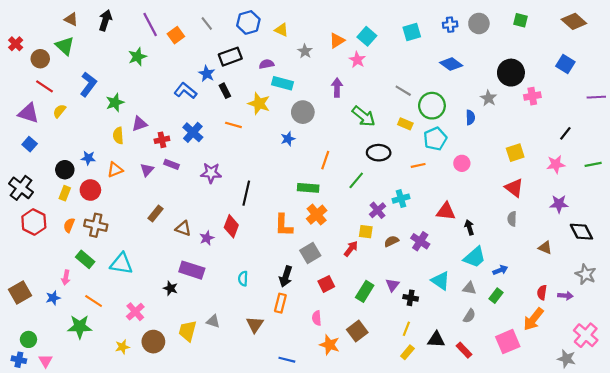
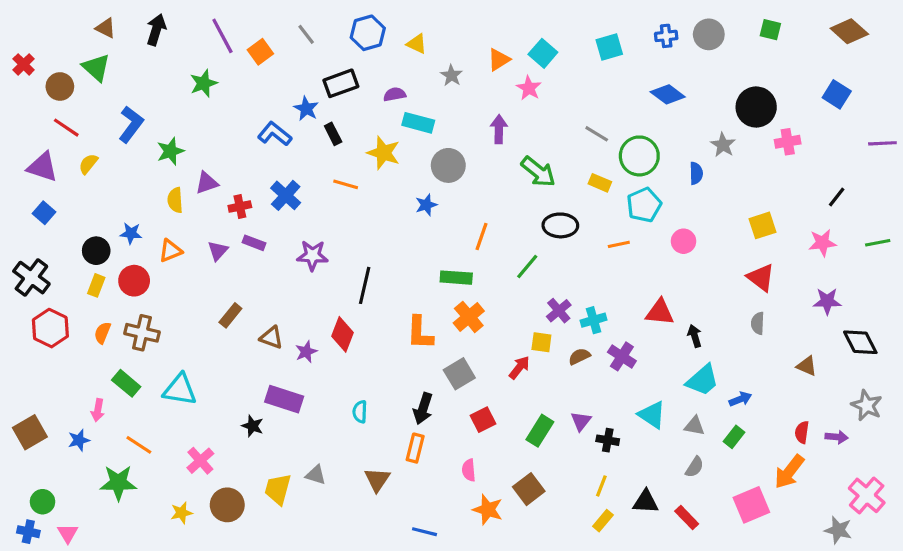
cyan cross: (401, 199) -> (594, 320), moved

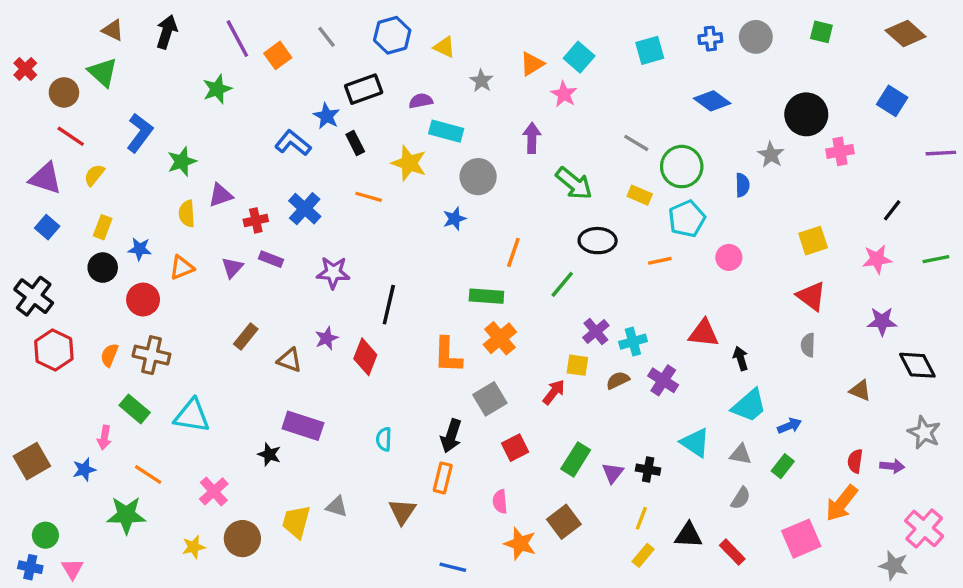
yellow rectangle: (96, 285) -> (103, 227), moved
purple star: (306, 352) -> (327, 338), moved
purple triangle: (581, 421) -> (613, 473), moved

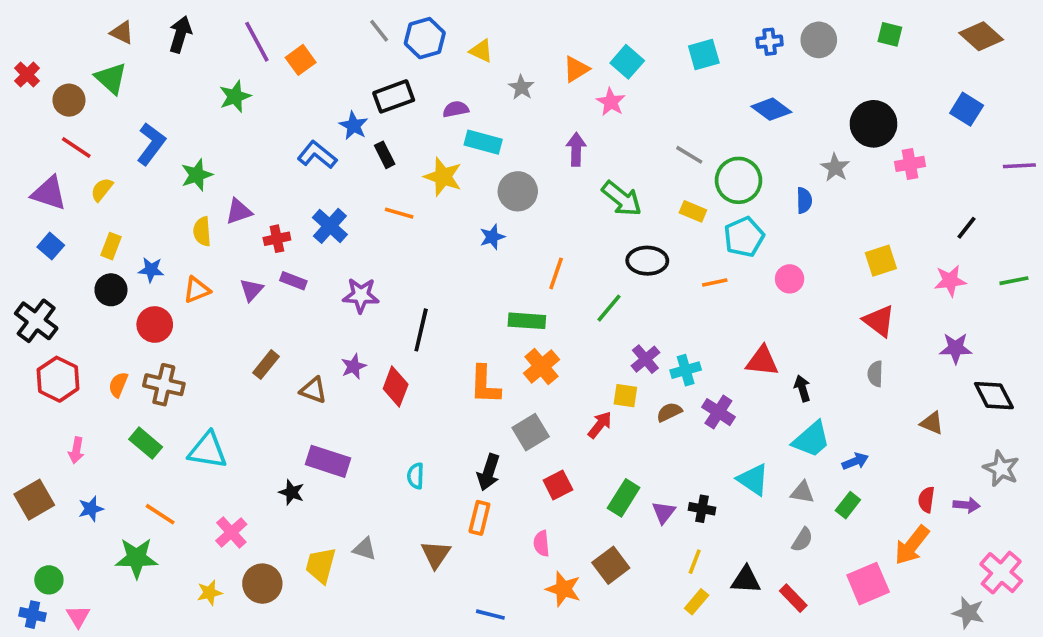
gray line: (327, 37) -> (379, 31), moved
pink arrow: (104, 438) -> (76, 450), moved

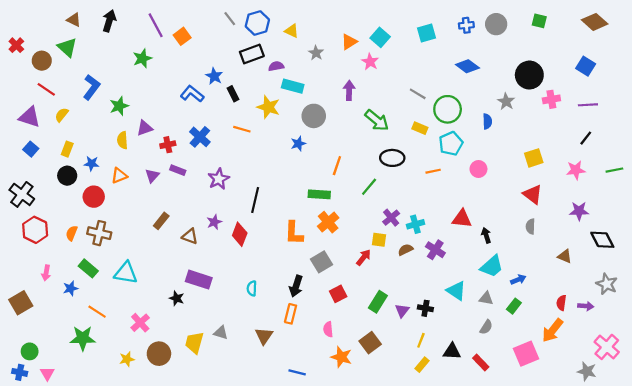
black rectangle: (394, 96) -> (252, 54), moved
purple line: (1019, 166) -> (588, 105), moved
purple star: (361, 295) -> (219, 179), turned -30
blue star: (91, 509) -> (71, 288), moved

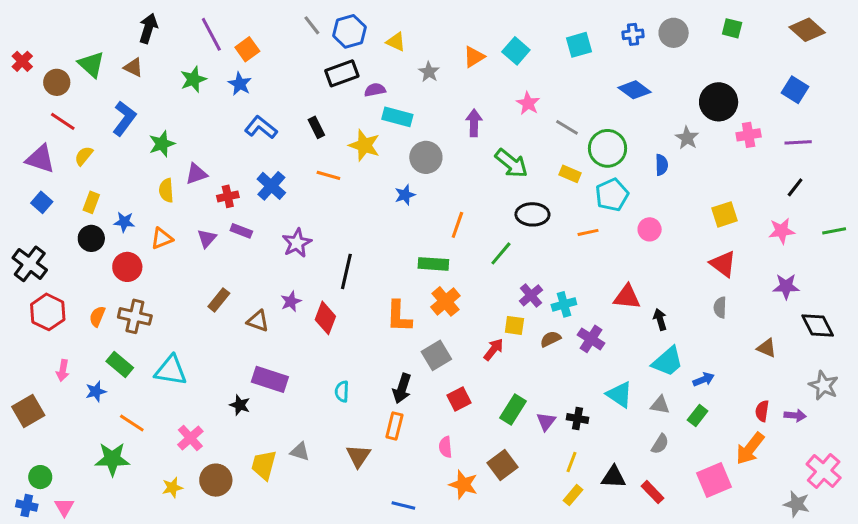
brown triangle: (74, 20) -> (133, 67), moved
pink star: (370, 62) -> (528, 103), moved
blue star: (214, 76) -> (240, 84), moved

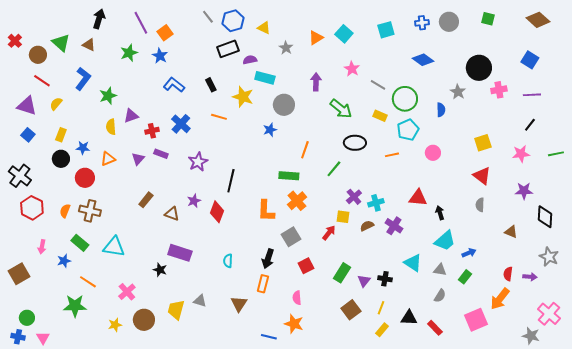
black diamond: (818, 325) -> (545, 217), turned 30
brown square: (502, 465) -> (351, 310), moved
orange star: (463, 485) -> (294, 324), moved

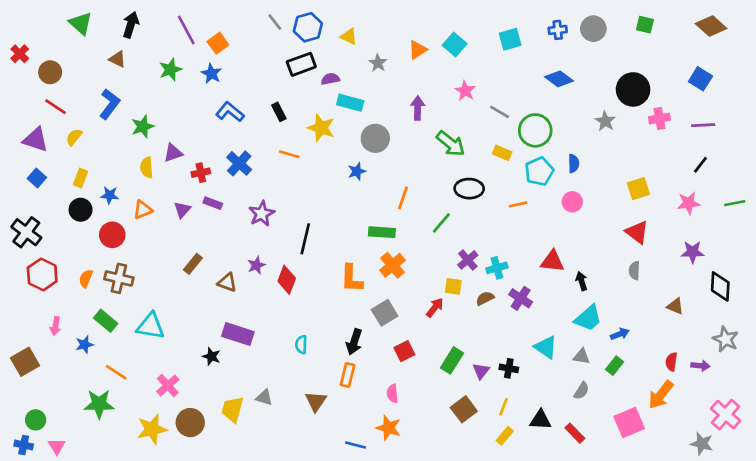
green triangle: (61, 43) -> (81, 23), moved
blue semicircle: (441, 110) -> (574, 163), moved
yellow star: (115, 325) -> (152, 429), size x1.6

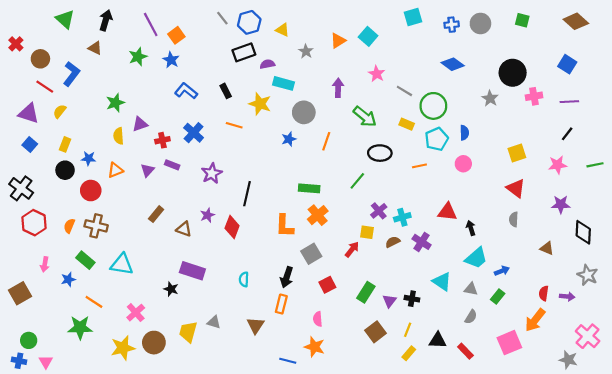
cyan square: (510, 39) -> (413, 17), moved
blue L-shape: (110, 104) -> (71, 74), moved
orange line: (403, 198) -> (326, 141), moved

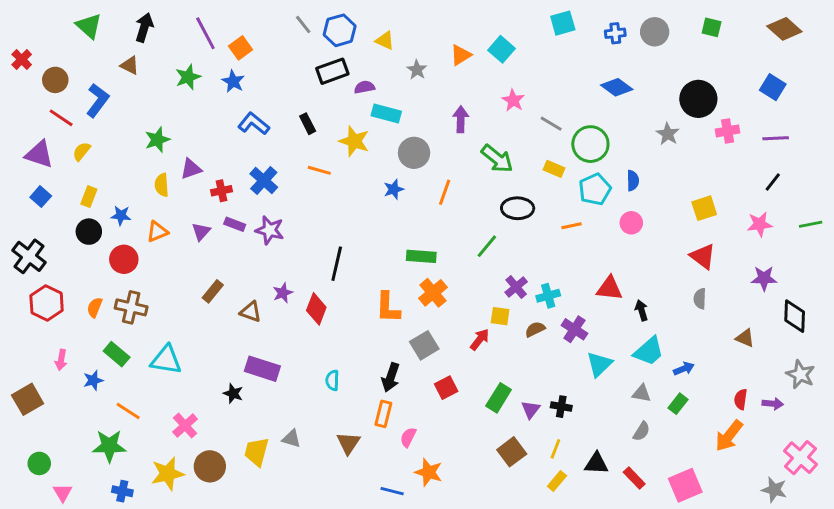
purple star: (212, 173) -> (270, 230), moved, turned -30
cyan triangle: (442, 282) -> (599, 364), moved, turned 42
pink semicircle: (318, 319) -> (408, 437), moved, turned 32
pink square: (509, 343) -> (685, 485), moved
blue cross: (19, 361) -> (122, 491), moved

